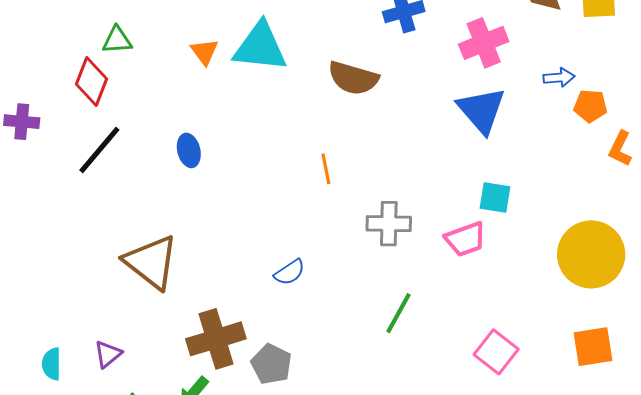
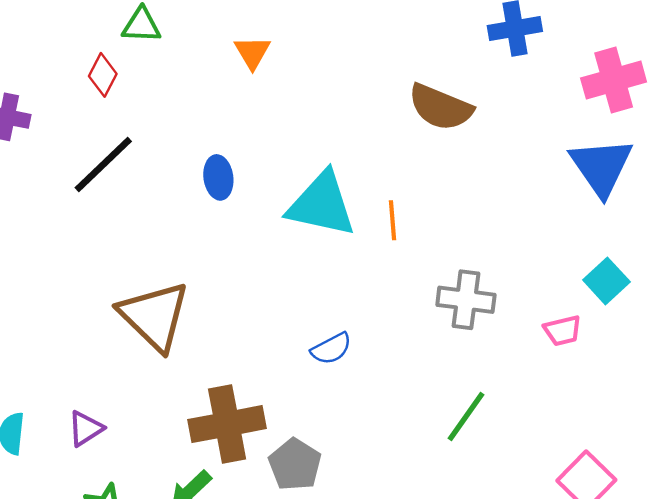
cyan triangle: (260, 47) -> (322, 204), moved
red diamond: (92, 81) -> (103, 75), size x0.7
cyan square: (495, 197) -> (606, 281), turned 32
pink trapezoid: (465, 239) -> (563, 331), size x0.7

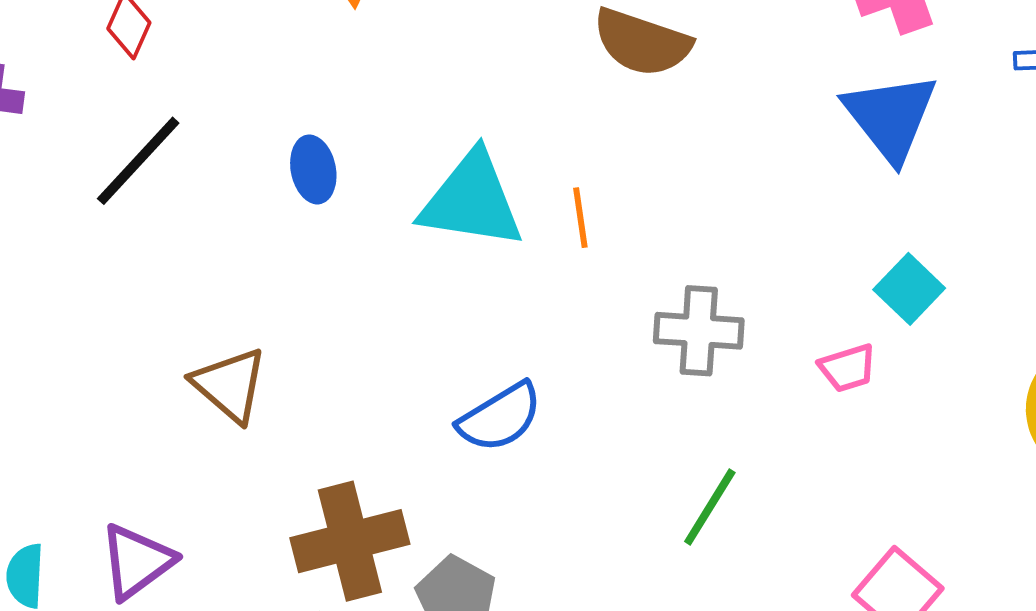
brown triangle: (154, 316) -> (230, 385), size x0.7
blue semicircle: (331, 349) -> (500, 417), size x1.4
purple triangle: (86, 429) -> (137, 561), size x1.4

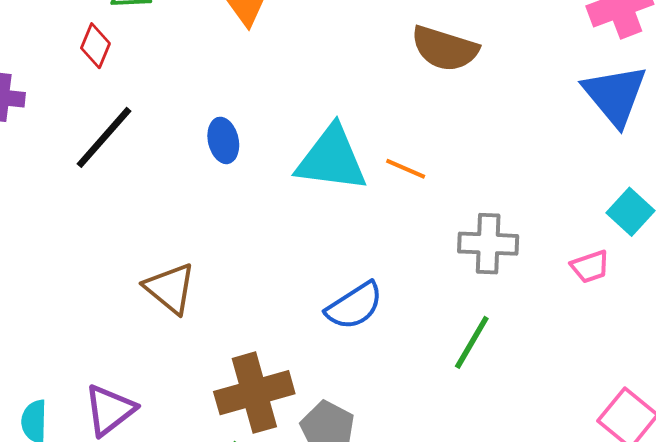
orange line: (580, 218) -> (406, 169), turned -57
green line: (710, 507) -> (472, 342), moved

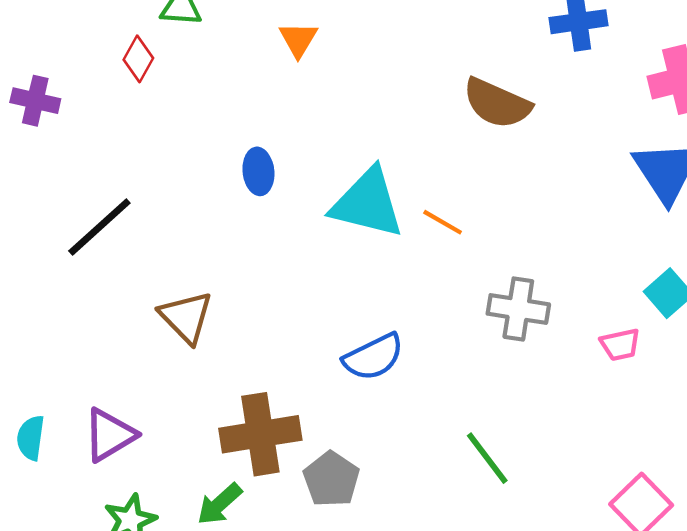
black line: (104, 137) -> (99, 227), moved
green line: (472, 342) -> (487, 458), moved, turned -74

